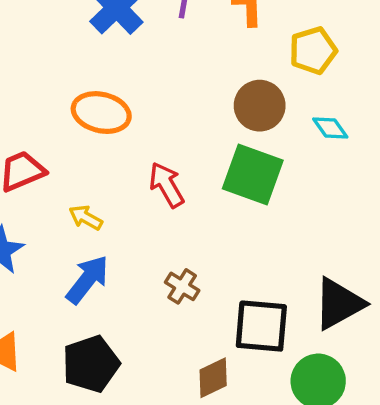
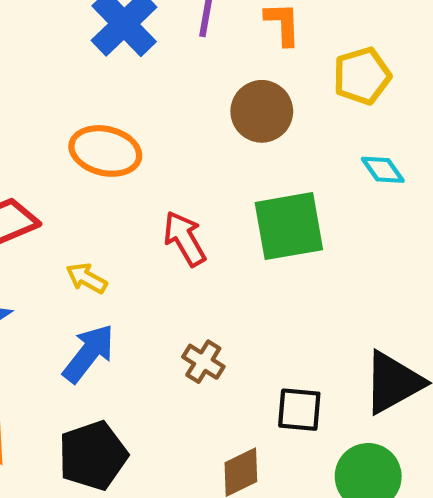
brown circle: (260, 106) -> (262, 111), moved
green square: (253, 175) -> (289, 226), turned -30
black square: (261, 326) -> (299, 410), size x0.7

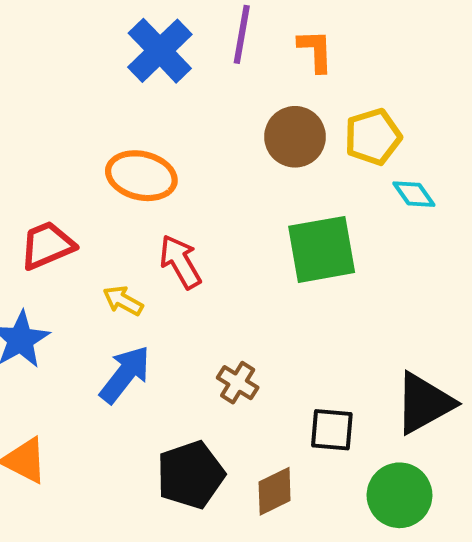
yellow pentagon: (362, 76) -> (373, 137), moved
red arrow: (185, 239) -> (180, 262), moved
black pentagon: (93, 456) -> (191, 475), moved

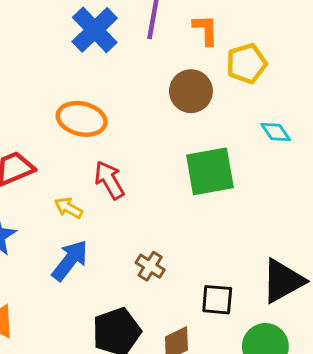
yellow pentagon: (373, 137) -> (246, 63), moved

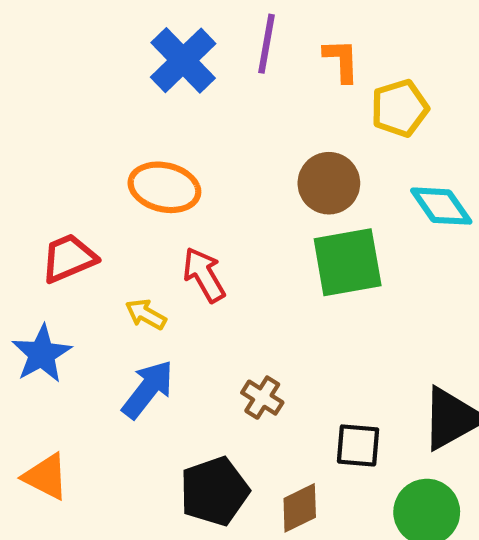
brown circle: (191, 91) -> (329, 183), moved
cyan diamond: (276, 132) -> (441, 206), size x1.4

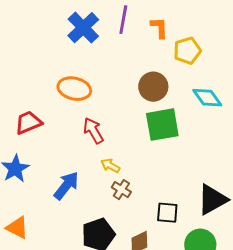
yellow arrow: (146, 314) -> (110, 166), moved

